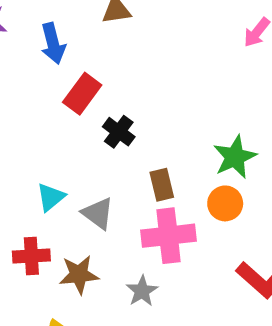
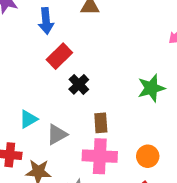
green star: (235, 157) -> (151, 88), moved
orange circle: (225, 203) -> (148, 156), moved
gray triangle: (98, 213) -> (57, 135), turned 45

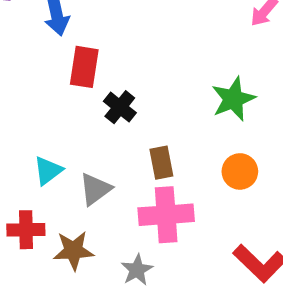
red rectangle: (59, 56) -> (84, 67), turned -30
orange circle: (148, 156) -> (240, 171), moved

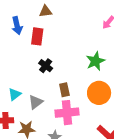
red rectangle: (84, 67) -> (37, 36), moved
orange circle: (240, 171) -> (99, 93), size x1.5

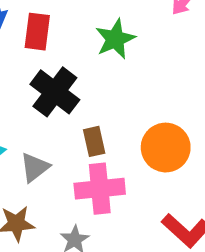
green star: (95, 61) -> (115, 39), moved
black cross: (46, 66) -> (55, 92), size x1.6

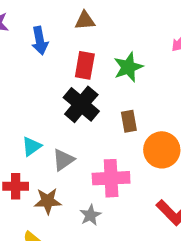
red rectangle: (37, 32) -> (85, 65), moved
brown rectangle: (94, 141) -> (129, 121), moved

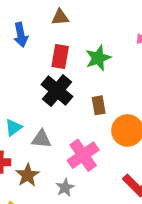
gray triangle: (63, 160) -> (41, 139), turned 40
pink cross: (111, 178) -> (83, 155), turned -32
brown star: (48, 201) -> (28, 175), turned -30

